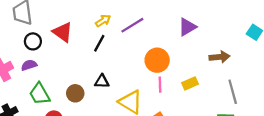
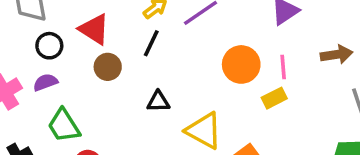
yellow rectangle: (190, 83) -> (274, 98), moved
pink line: (160, 85) -> (283, 67), moved
brown circle: (75, 93) -> (108, 67), moved

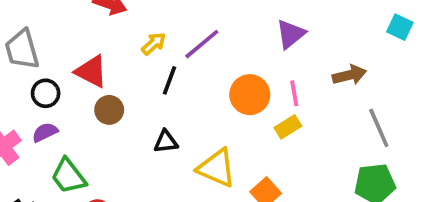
black line: (151, 43) -> (170, 80), moved

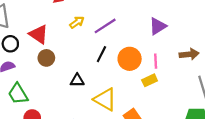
black line: (170, 80) -> (101, 54), moved

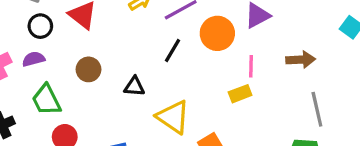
brown circle: (46, 58) -> (88, 69), moved
orange circle: (130, 59) -> (217, 33), moved

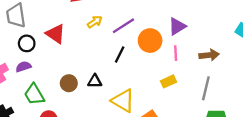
pink line: (251, 66) -> (176, 53), moved
brown circle: (88, 69) -> (69, 83), moved
gray line: (317, 109) -> (206, 88), moved, turned 30

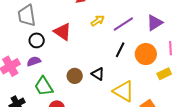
purple triangle: (177, 26) -> (155, 23), moved
orange circle: (150, 41) -> (146, 54), moved
black triangle: (95, 81) -> (98, 74), turned 32

